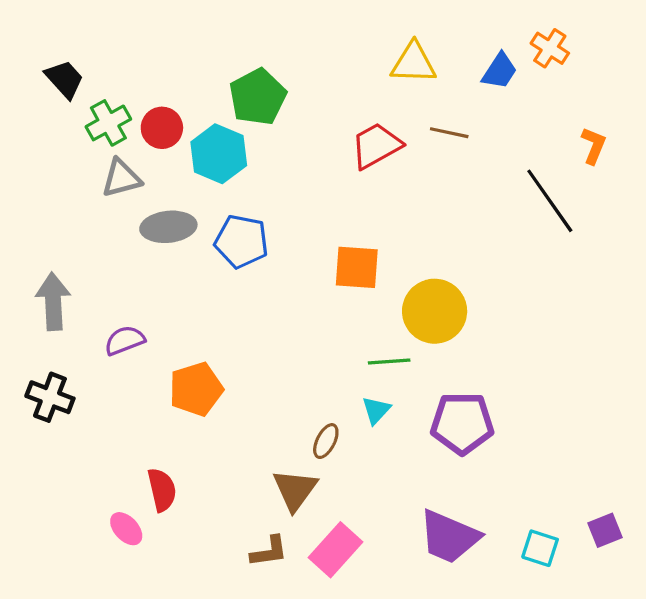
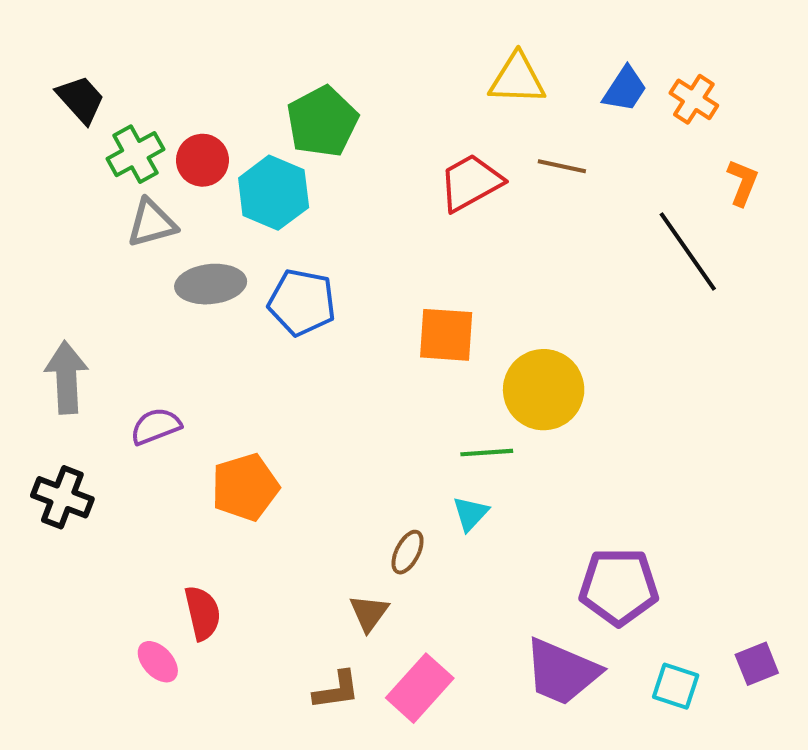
orange cross: (550, 48) -> (694, 99), moved
purple pentagon: (462, 423) -> (619, 587), moved
brown triangle: (295, 490) -> (369, 613), size x0.7

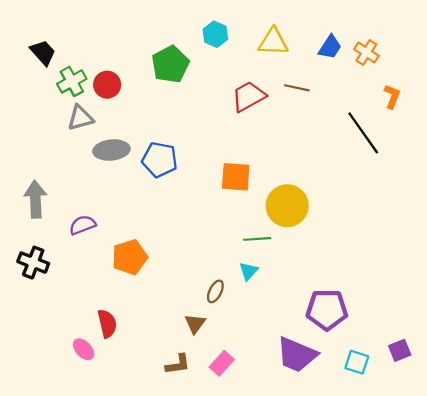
cyan hexagon: (274, 193) -> (215, 34), moved, size x0.7
pink rectangle: (420, 688) -> (222, 363), size x0.7

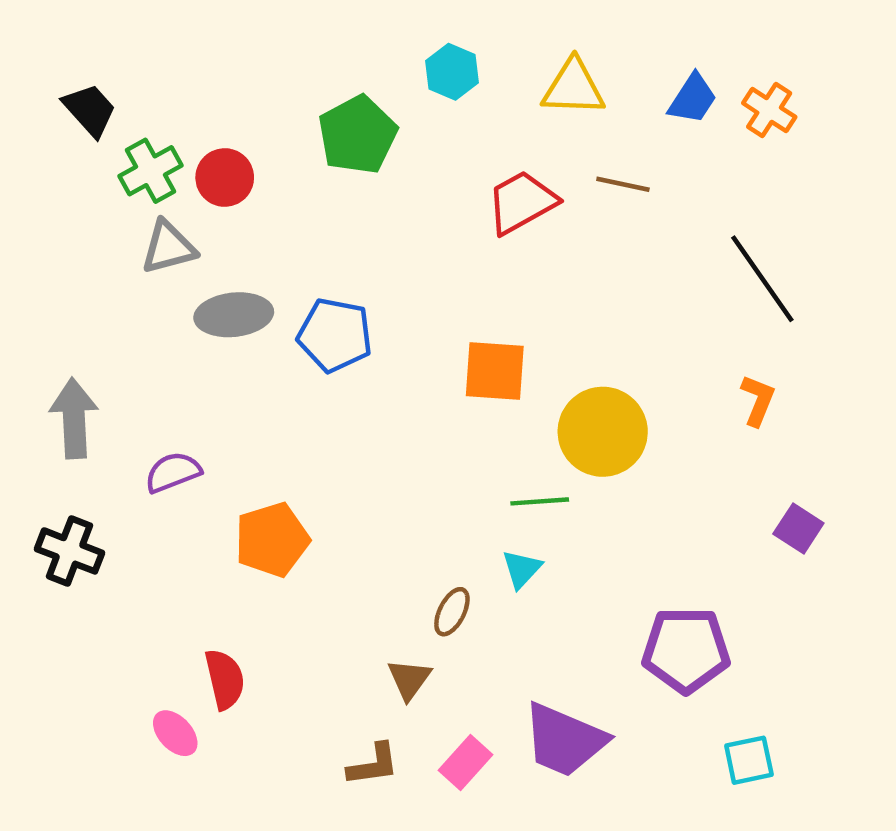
orange L-shape: (392, 96) -> (758, 400), moved
purple square: (400, 350) -> (798, 528), moved, turned -35
purple trapezoid: (297, 355) -> (564, 740), moved
cyan square: (357, 362) -> (749, 760), turned -30

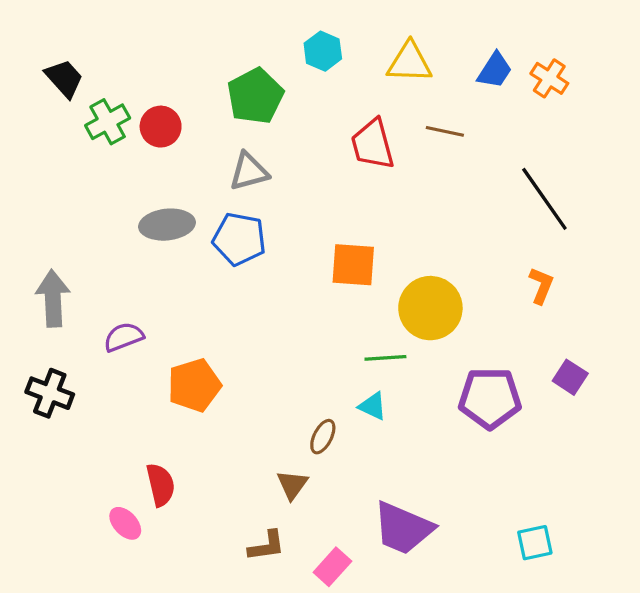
red trapezoid: (522, 202) -> (373, 144), turned -76
gray triangle: (168, 247) -> (249, 172), moved
cyan triangle: (522, 569) -> (373, 406), turned -48
purple pentagon: (686, 650) -> (490, 398), moved
pink rectangle: (465, 762) -> (332, 567), moved

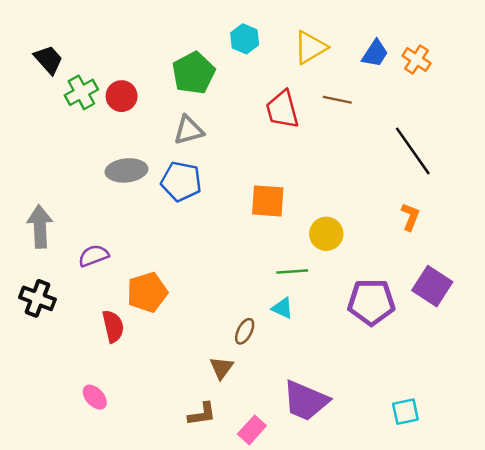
yellow triangle: (410, 62) -> (310, 47), turned -33
yellow circle: (430, 308) -> (326, 234), size x0.7
purple square: (570, 377) -> (432, 286), size x1.5
red semicircle: (161, 485) -> (113, 326), moved

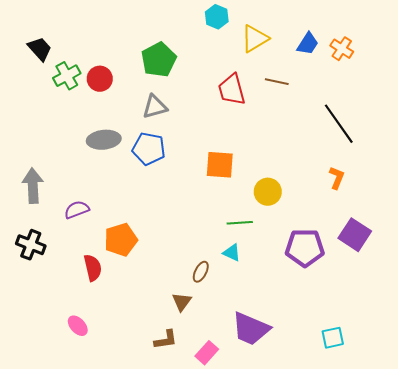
cyan hexagon: (245, 39) -> (217, 17), moved

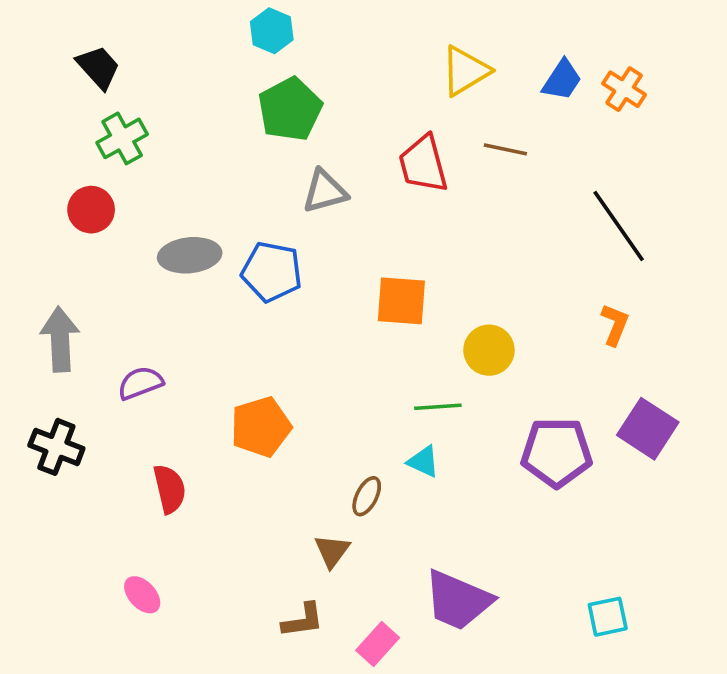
cyan hexagon: (217, 17) -> (272, 31), moved
black trapezoid: (40, 49) -> (98, 67), moved
red circle: (100, 79) -> (91, 210), moved
gray triangle: (155, 107) -> (325, 191), moved
orange pentagon: (121, 240) -> (261, 427), moved

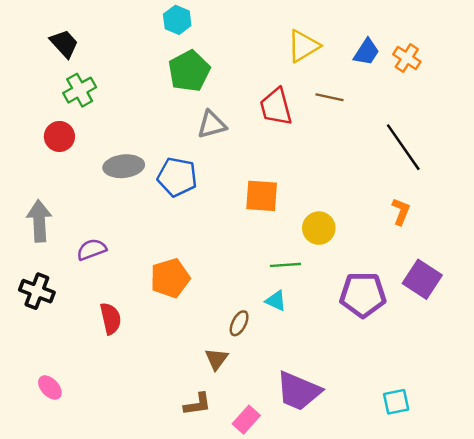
pink ellipse: (142, 595) -> (50, 387), moved

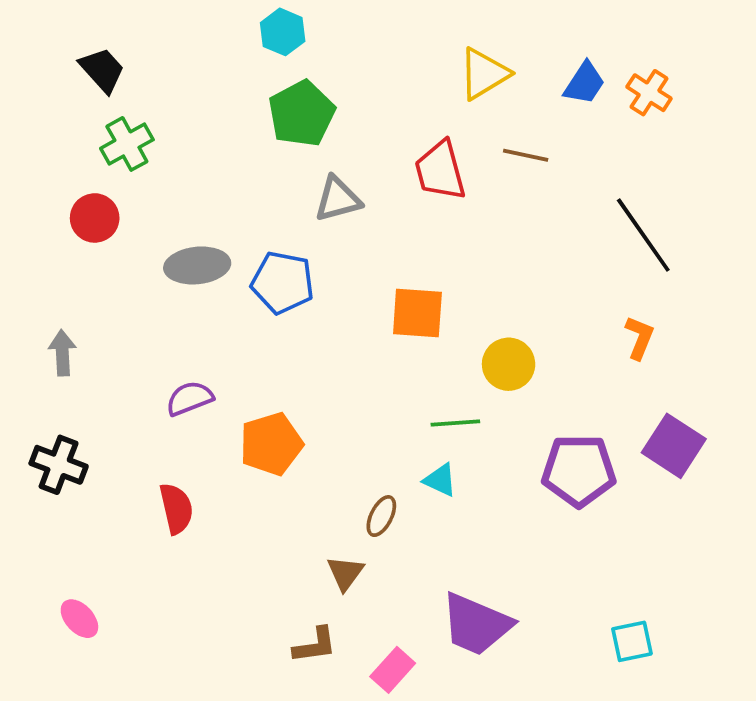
gray arrow: (39, 221) -> (62, 353), size x0.7
purple semicircle: (92, 249) -> (190, 398), moved

